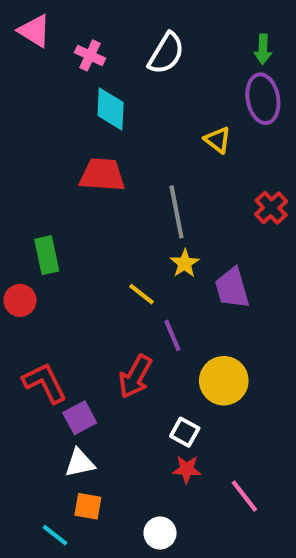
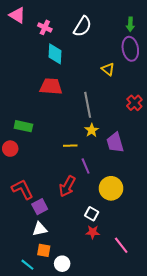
green rectangle: (47, 255) -> (23, 126), turned -66
yellow line: (141, 294) -> (70, 146), turned -40
white circle: (160, 533) -> (62, 264), moved

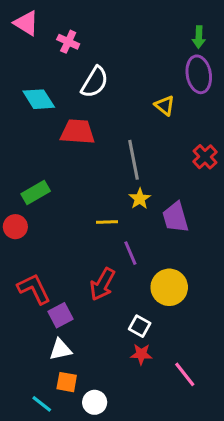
white semicircle: (82, 26) -> (95, 82), moved
cyan diamond: (55, 54) -> (39, 99), moved, turned -35
green rectangle: (23, 126) -> (36, 192), turned -42

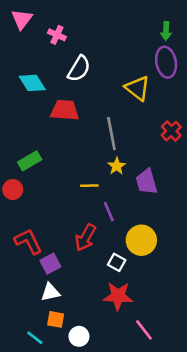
pink triangle: (26, 23) -> (22, 19), turned 35
yellow triangle: (165, 105) -> (137, 88), size x1.5
white square: (140, 326) -> (117, 262), moved
red star: (141, 354) -> (118, 296), size x1.6
pink line: (185, 374) -> (144, 330), moved

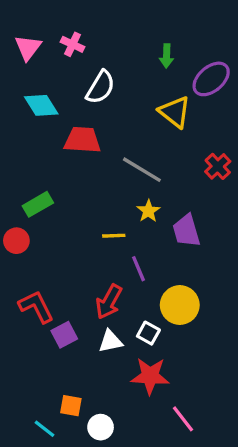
pink triangle: (22, 19) -> (28, 48), moved
green arrow: (166, 31) -> (167, 56), moved
purple ellipse: (166, 62) -> (211, 79), turned 60
gray line: (111, 134) -> (142, 170), turned -48
white triangle: (50, 292) -> (110, 341), moved

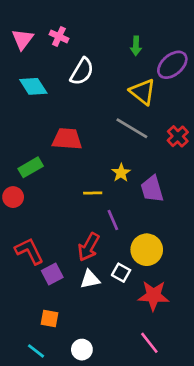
red trapezoid: (82, 140) -> (67, 139), moved
gray line: (142, 170) -> (132, 128), moved
red star: (150, 376) -> (153, 296), moved
orange square: (71, 406) -> (50, 318), moved

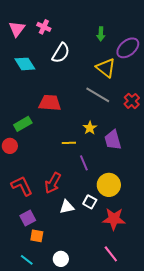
red arrow: (89, 247) -> (53, 183), moved
purple square: (52, 274) -> (28, 218), moved

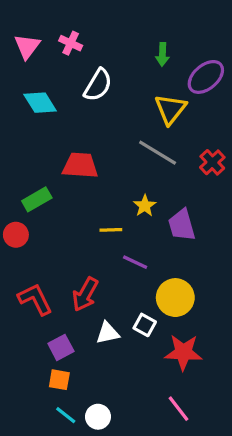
yellow triangle: (106, 68) -> (170, 109), turned 30
purple line: (84, 163) -> (135, 262), turned -42
purple square: (28, 218) -> (61, 347), moved
cyan line: (27, 260) -> (66, 415), moved

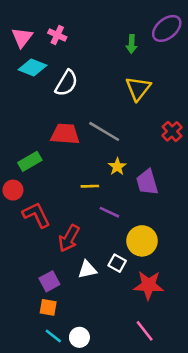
purple ellipse: (206, 77) -> (167, 28), moved
white semicircle: (98, 85) -> (66, 83), moved
cyan diamond: (40, 103) -> (33, 68), moved, turned -36
gray line: (158, 153) -> (104, 131), moved
red L-shape: (35, 299) -> (36, 215), moved

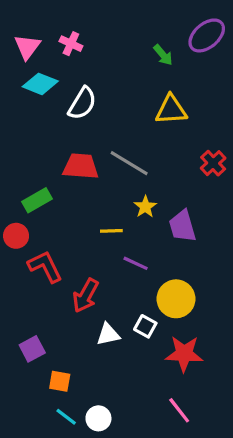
green arrow: (132, 44) -> (163, 55), turned -42
yellow triangle: (138, 88) -> (171, 110), turned 48
purple square: (49, 281) -> (32, 349), moved

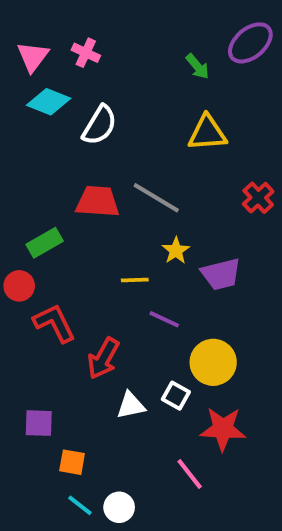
purple trapezoid: (182, 226) -> (221, 274), turned -88
purple square: (32, 349) -> (39, 423), turned 30
pink line: (179, 410) -> (190, 474), moved

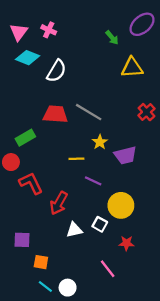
yellow triangle: (207, 133) -> (132, 68), moved
red star: (223, 429) -> (126, 243), size x0.6

